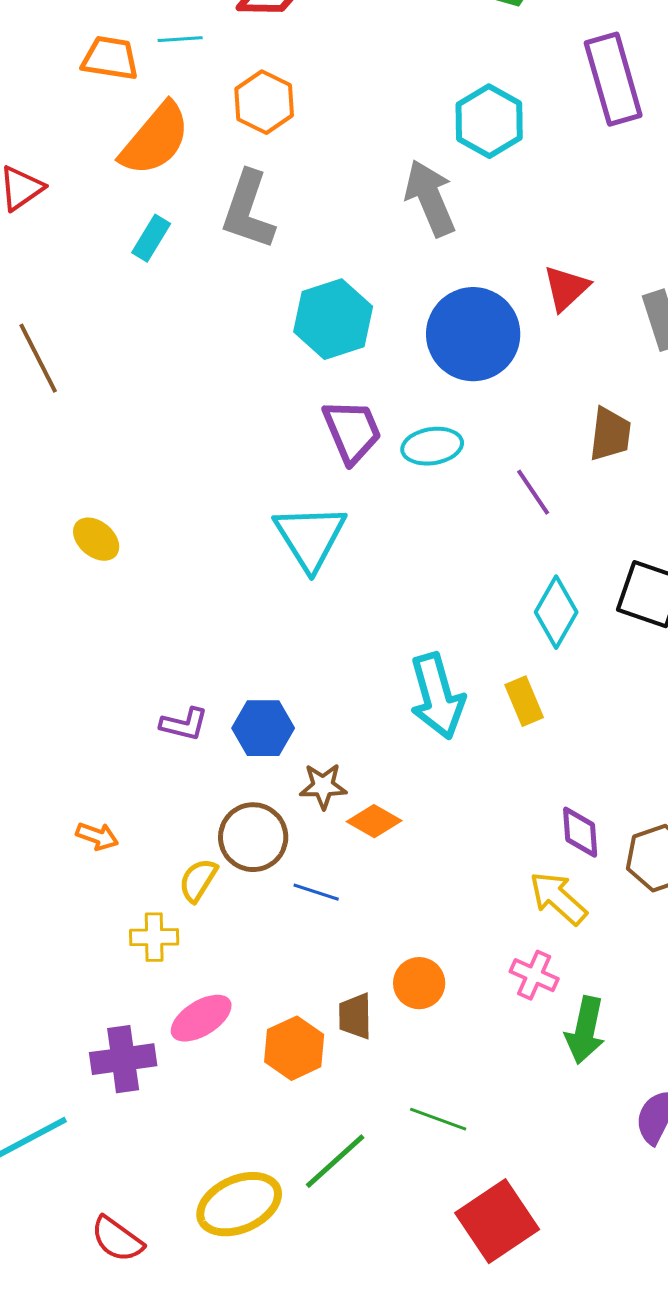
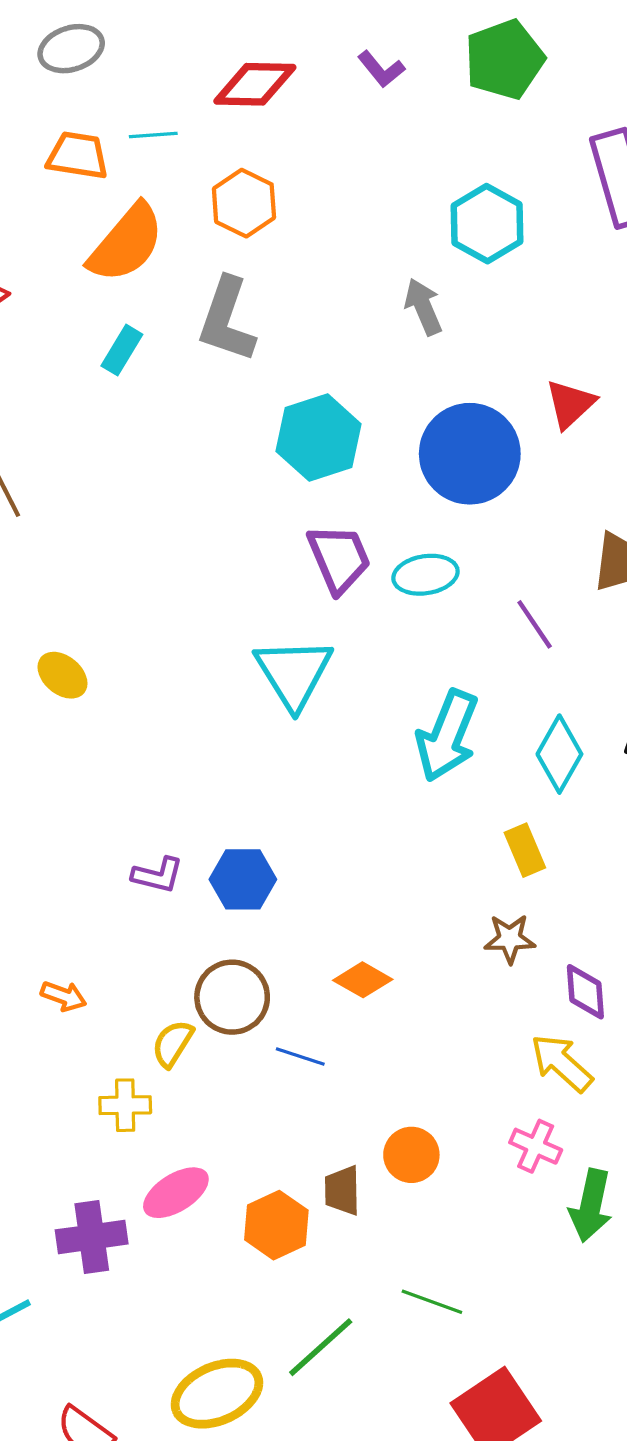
gray arrow: (430, 198) -> (423, 307), size x0.7
cyan arrow: (437, 696) -> (447, 736), moved, turned 38
brown star: (323, 786) -> (510, 939), moved

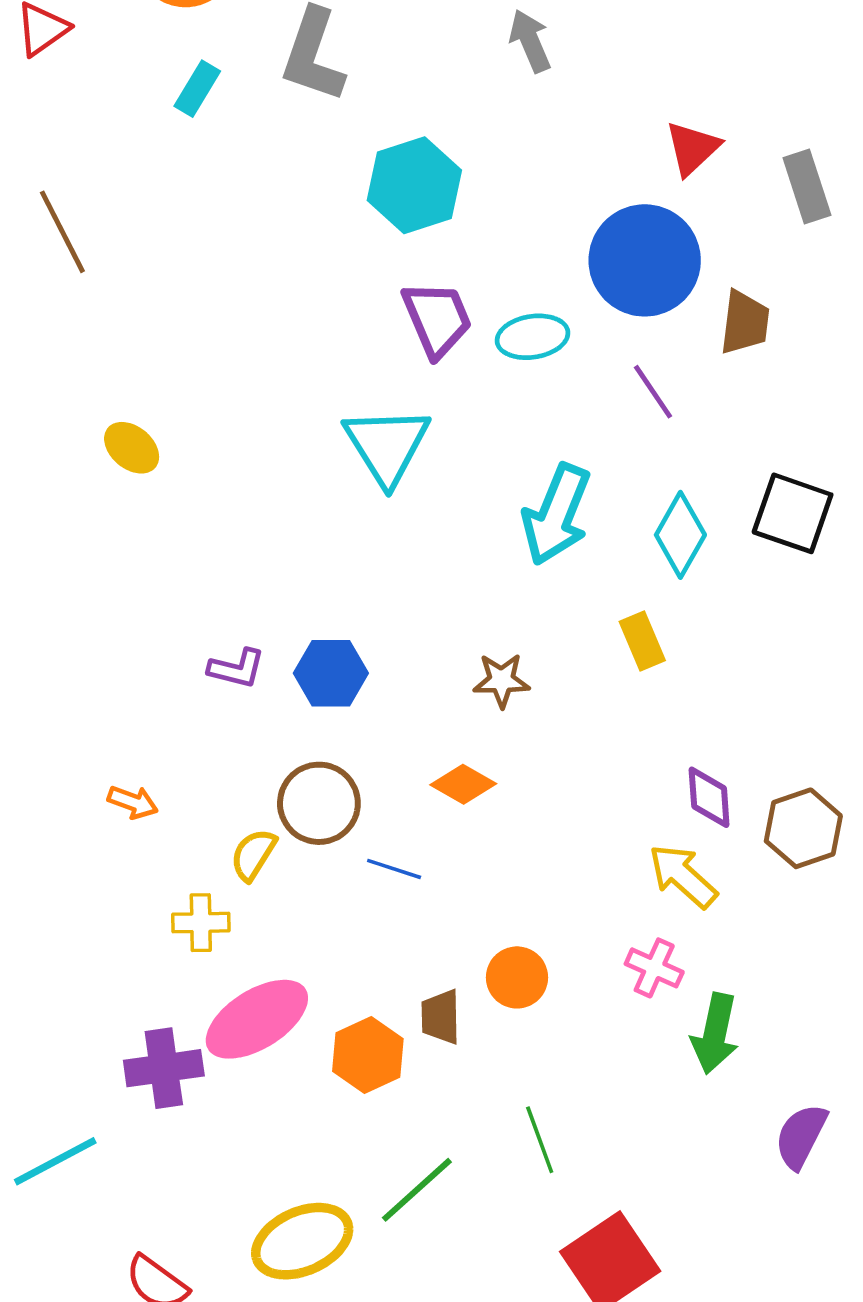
blue circle: (470, 454) -> (645, 260), moved
brown star: (510, 939) -> (501, 680), moved
pink ellipse: (176, 1193) -> (257, 1019), size x1.4
green line: (432, 1302) -> (540, 1140), turned 50

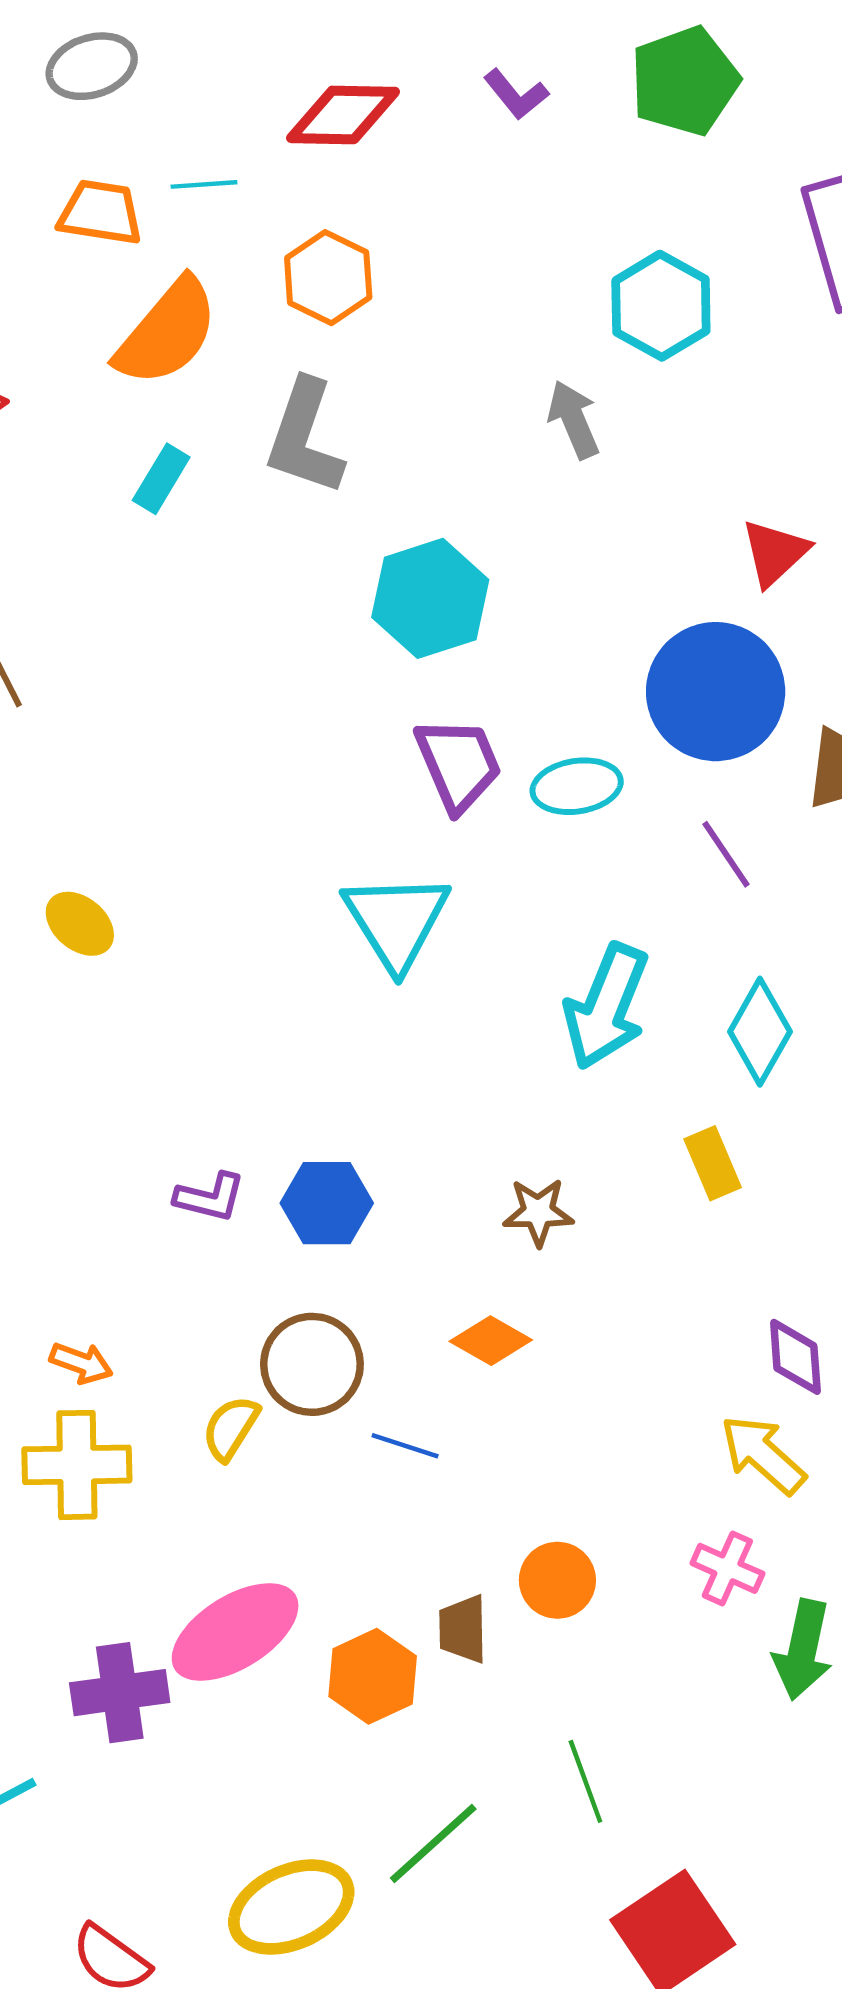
yellow cross: (201, 923) -> (77, 1465), moved, size x1.5

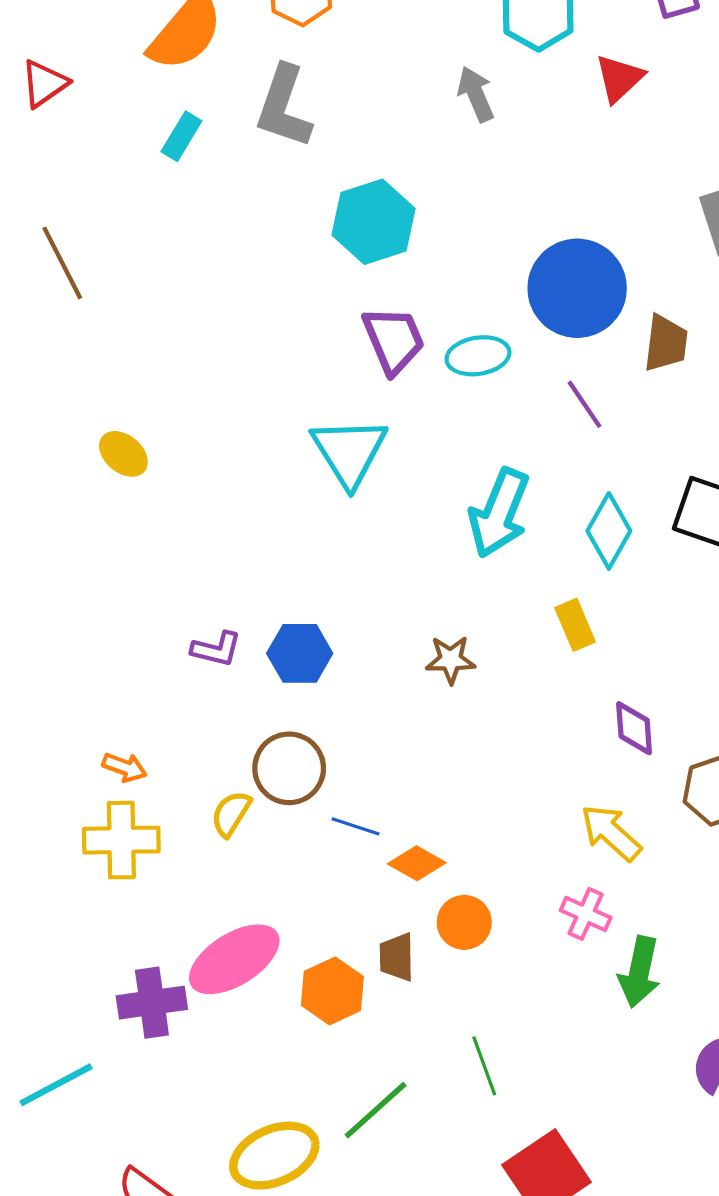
red triangle: (775, 553) -> (619, 78), moved
orange diamond: (491, 1341) -> (417, 863), moved
purple diamond: (795, 1357) -> (634, 728), moved

